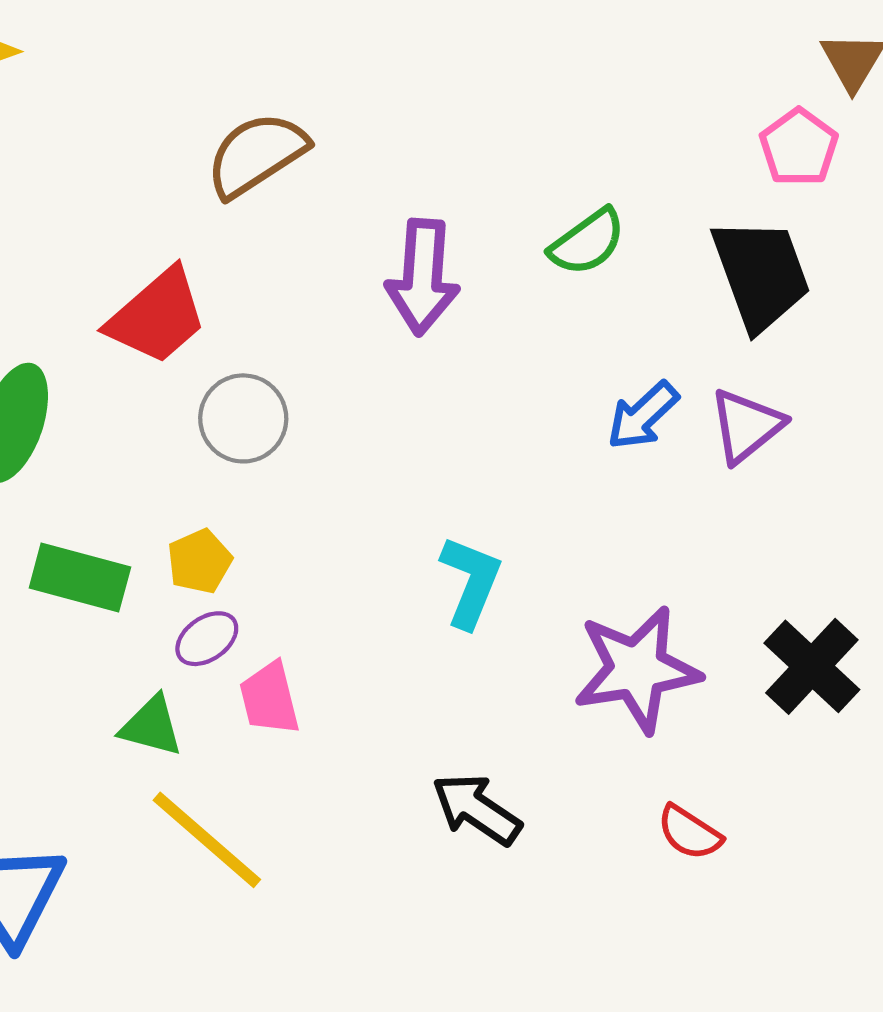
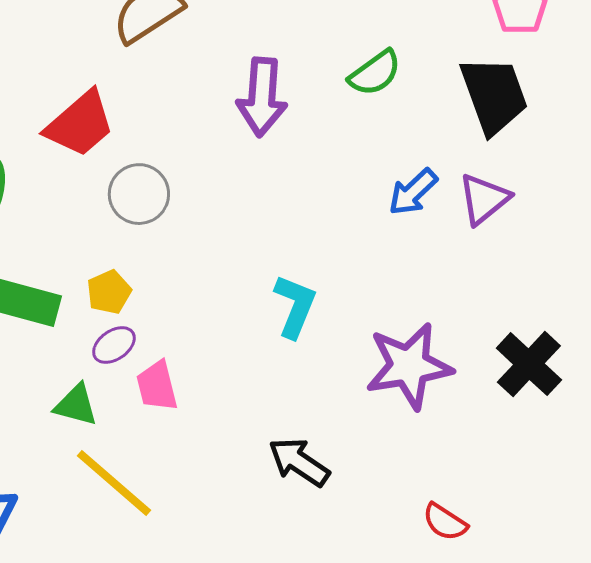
red semicircle: (689, 833) -> (445, 522), moved

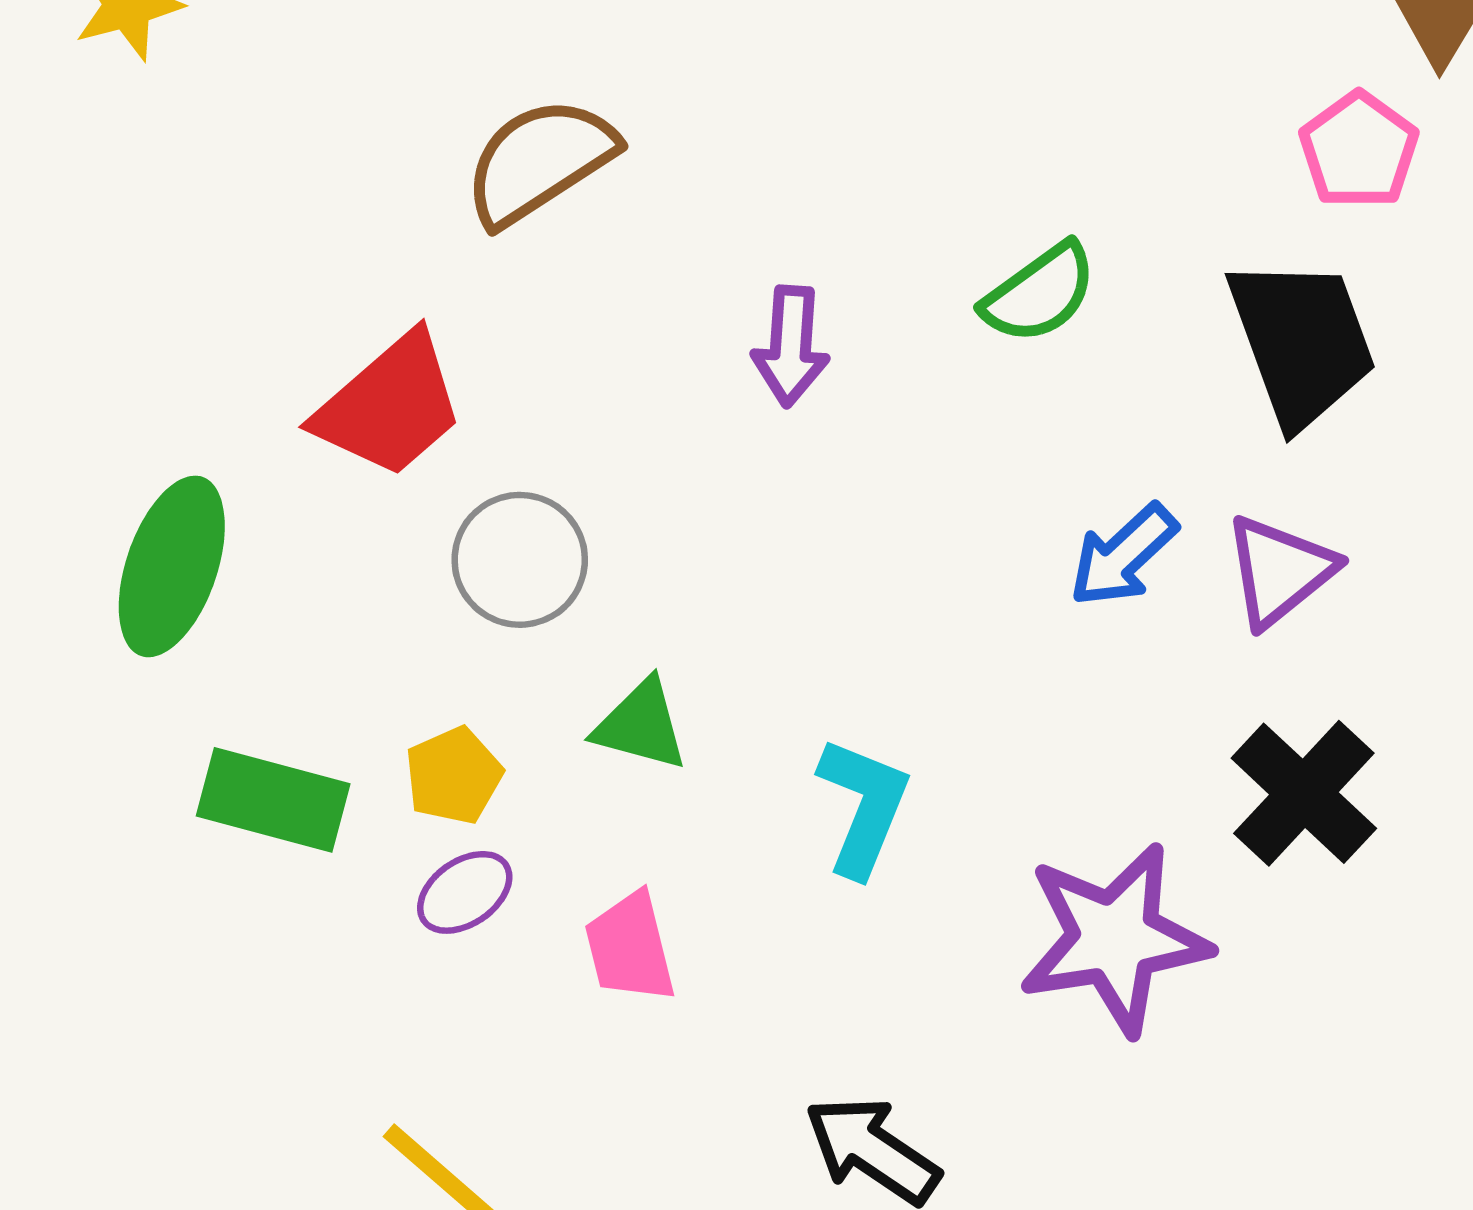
purple arrow: (262, 97) -> (791, 346), size x0.7
black cross: (529, 364) -> (1304, 793), moved
pink trapezoid: (157, 386) -> (630, 947), moved
green triangle: (76, 405) -> (641, 725), moved

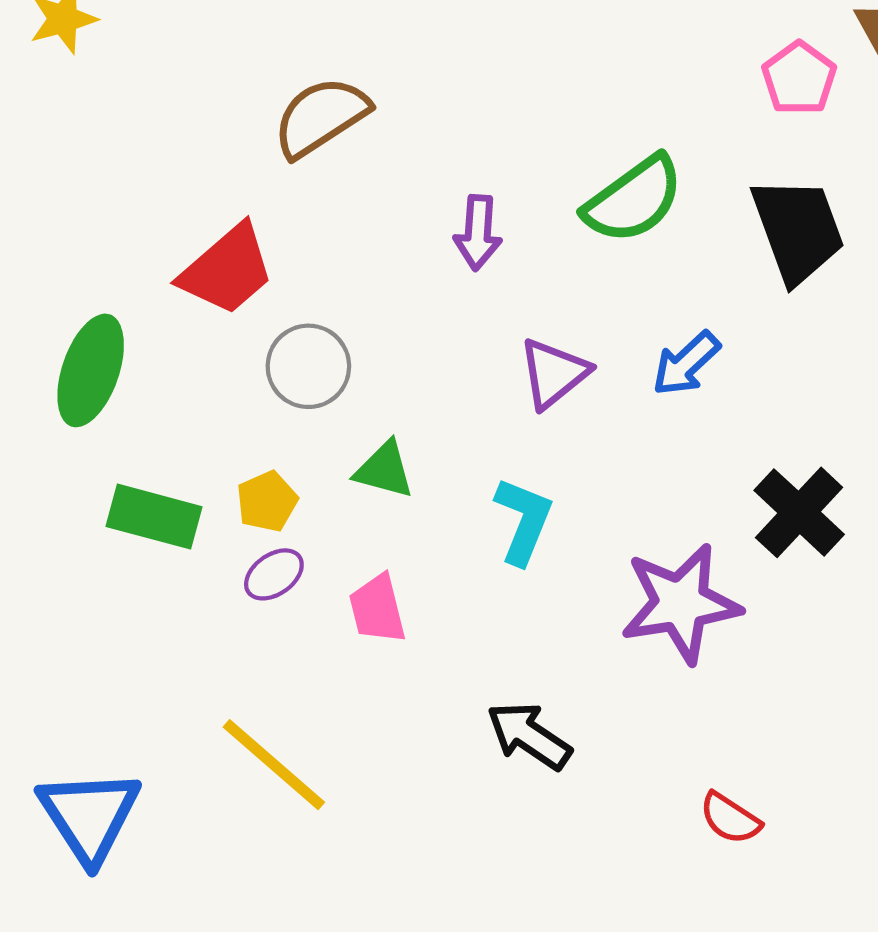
pink pentagon: (1359, 150) -> (799, 78), moved
green semicircle: (1040, 293) -> (634, 200), size x1.4
purple triangle: (1280, 571) -> (554, 373), moved

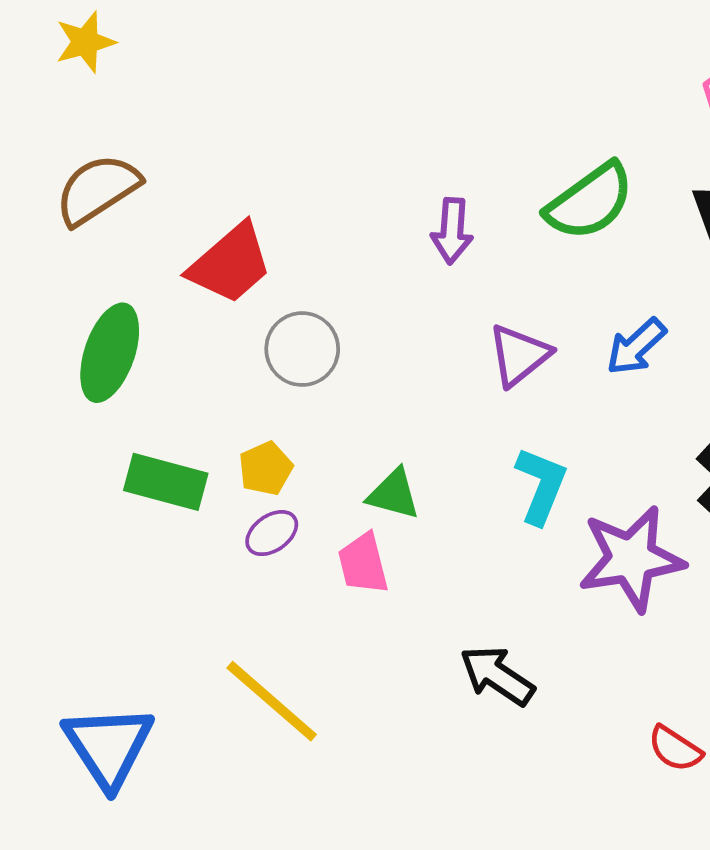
brown semicircle: (321, 117) -> (97, 189), moved
green triangle: (384, 470) -> (394, 494), moved
cyan L-shape: (523, 521) -> (541, 486), moved

